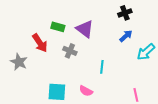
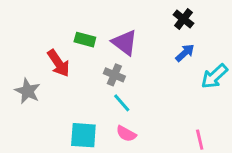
black cross: (125, 13) -> (183, 19), turned -32
gray cross: (70, 51) -> (114, 75), moved
cyan line: (102, 67) -> (122, 103), moved, turned -48

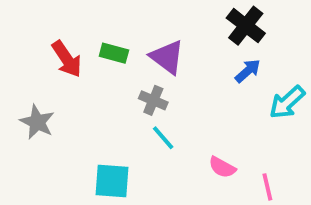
black cross: (183, 19) -> (246, 26), size x1.4
red arrow: (58, 63) -> (67, 59), moved
pink semicircle: (126, 134) -> (222, 167), moved

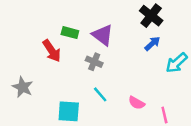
red arrow: (67, 59) -> (52, 51), moved
gray star: (37, 122) -> (23, 87), moved
cyan line: (163, 138) -> (100, 94), moved

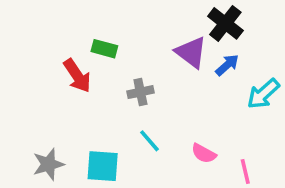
purple triangle: (103, 35) -> (191, 52), moved
gray cross: (94, 62) -> (140, 92), turned -35
gray star: (23, 87) -> (48, 164), moved, turned 30

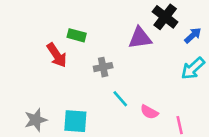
purple triangle: (191, 52) -> (140, 38), turned -45
blue arrow: (227, 65) -> (193, 35), moved
cyan line: (150, 141) -> (120, 99), moved

